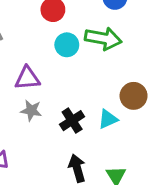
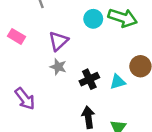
purple triangle: (27, 78) -> (58, 41), turned -45

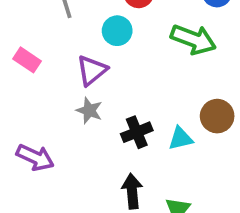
cyan circle: (93, 19) -> (117, 31), moved
purple arrow: (25, 99) -> (35, 157), turned -30

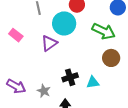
cyan circle: (117, 31) -> (64, 23), size x1.5
gray star: (89, 110) -> (44, 91), moved
brown circle: (217, 116) -> (111, 58), moved

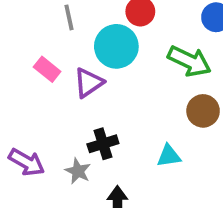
pink rectangle: (16, 35) -> (47, 69), moved
black cross: (70, 77) -> (103, 144), moved

